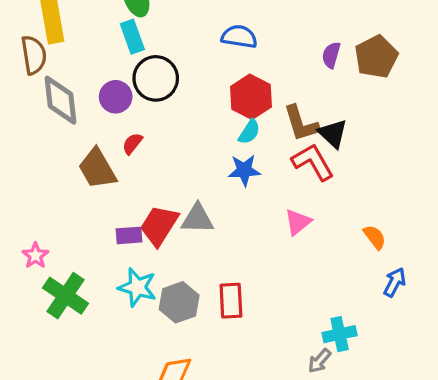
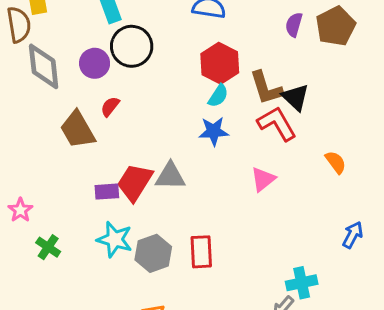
orange semicircle: (375, 237) -> (336, 162), moved
green cross: (65, 296) -> (48, 247), size x0.6

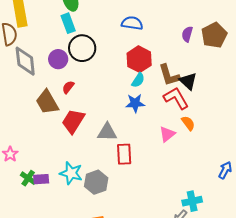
orange semicircle: (336, 162) -> (188, 123), moved
red trapezoid: (135, 182) -> (73, 121), moved
purple rectangle: (107, 192) -> (41, 179), moved
red rectangle: (201, 252) -> (124, 154), moved

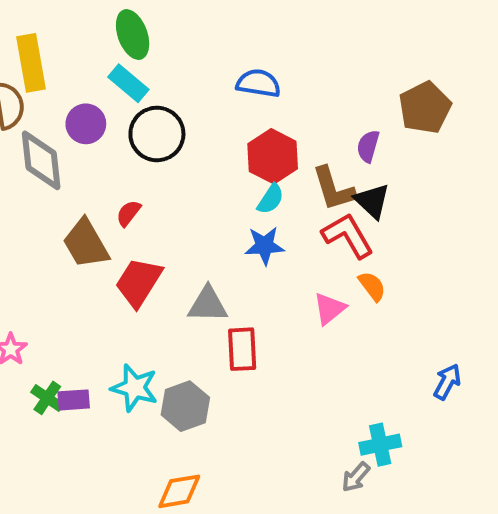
cyan rectangle: (68, 23) -> (128, 83), turned -30
purple semicircle: (187, 34) -> (368, 146), moved
purple circle: (58, 59) -> (86, 124), moved

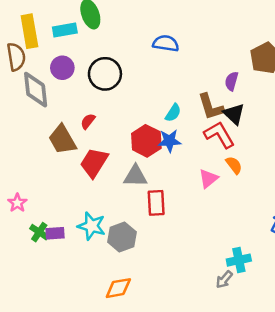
cyan rectangle: (128, 83) -> (65, 30), moved, turned -50
red hexagon: (273, 156) -> (146, 141), moved

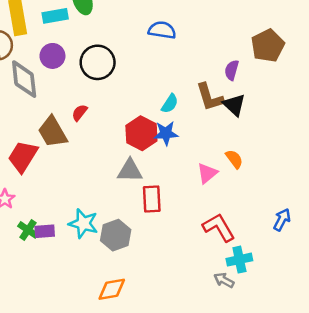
red L-shape: (219, 135) -> (219, 227), moved
red trapezoid: (94, 163) -> (23, 156), moved
gray arrow: (224, 280) -> (224, 280), turned 78

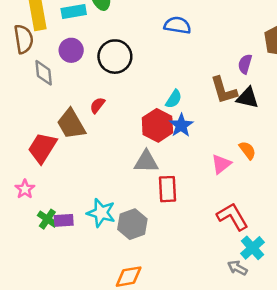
gray diamond: (24, 79) -> (44, 73), size x0.7
cyan semicircle: (170, 104) -> (174, 99), moved
black triangle: (234, 105) -> (247, 98), turned -30
blue star: (166, 133) -> (181, 125), turned -30
cyan cross: (239, 260) -> (252, 248), turned -30

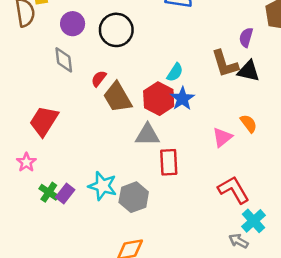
gray diamond: (44, 73) -> (64, 60), moved
brown trapezoid: (71, 124) -> (117, 97), moved
purple rectangle: (64, 220) -> (65, 193), turned -48

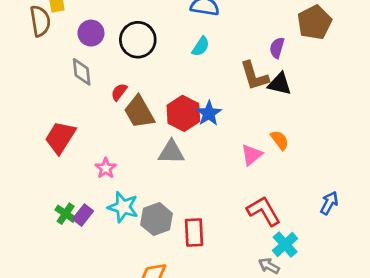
cyan semicircle: (175, 72) -> (201, 46), moved
pink star: (26, 162) -> (106, 168), moved
red rectangle: (169, 162) -> (194, 232), moved

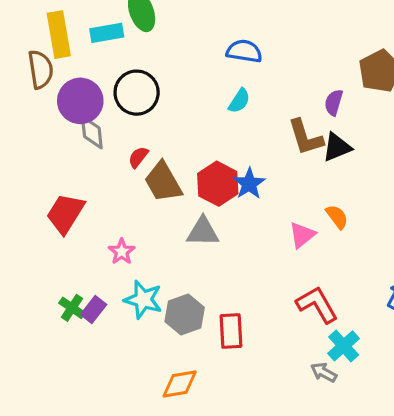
purple circle: (91, 33) -> (80, 101), moved, size x1.4
black circle: (138, 40) -> (137, 93), moved
black triangle: (280, 84) -> (337, 147), turned -35

